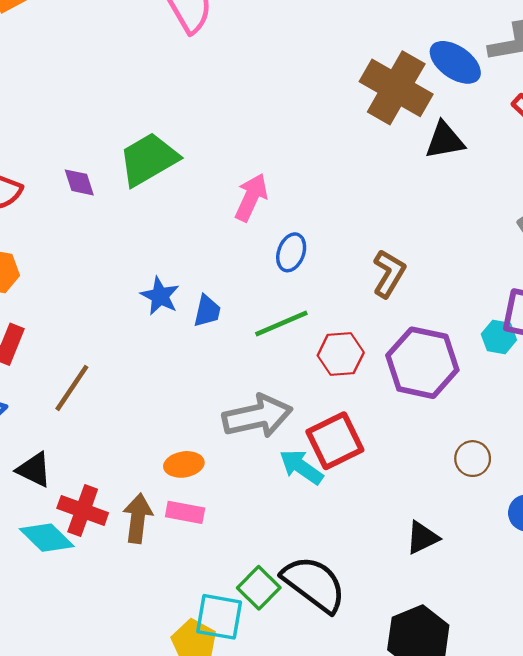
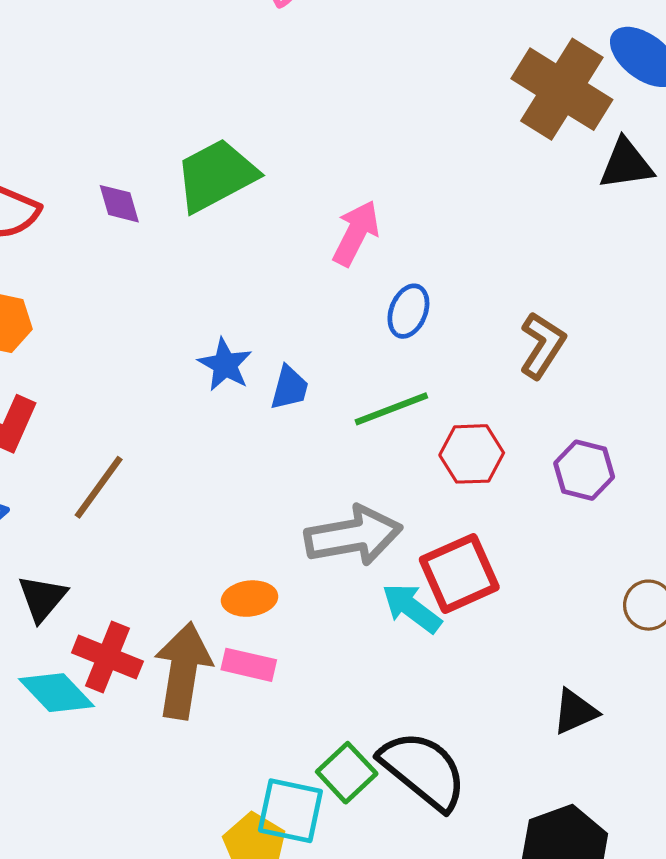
purple hexagon: (422, 363) -> (584, 470), size x0.6
black triangle: (34, 470) -> (42, 598), turned 42
brown arrow: (138, 518) -> (183, 671), size x1.4

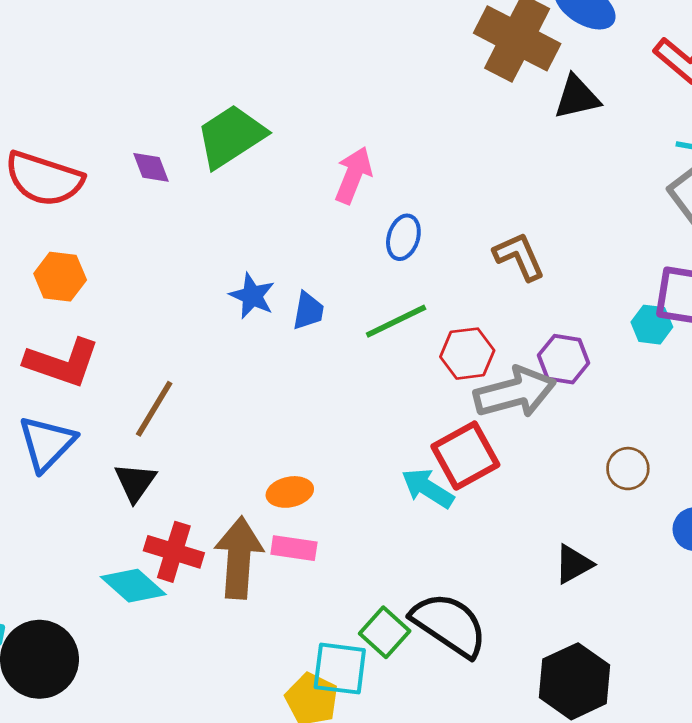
brown L-shape: (542, 345) -> (519, 256), turned -52
gray arrow: (353, 536) -> (515, 392), moved
black triangle: (42, 598) -> (135, 482), moved

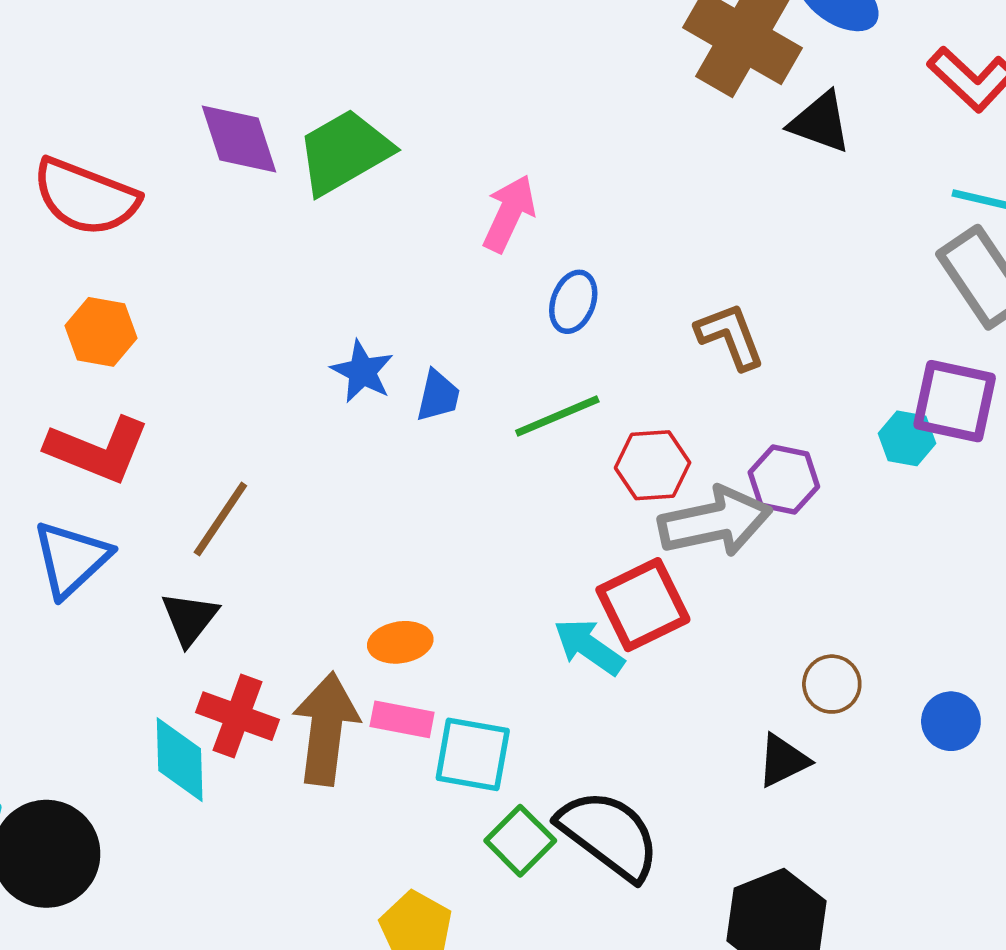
black triangle: (577, 97) -> (820, 122), turned 30
purple diamond: (151, 167) -> (239, 139), moved, size x1.6
brown circle: (628, 469) -> (832, 684), moved
cyan diamond: (133, 586) -> (180, 760), turned 44
cyan square: (340, 669) -> (473, 754), moved

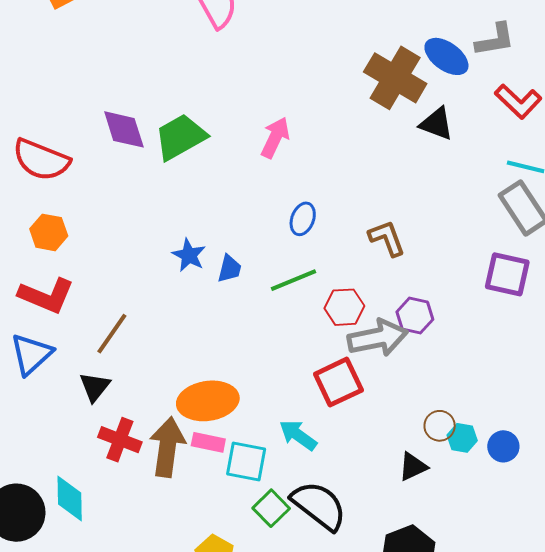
pink arrow: (509, 213) -> (275, 138), moved
cyan hexagon: (907, 438) -> (462, 438), moved
orange ellipse: (400, 642) -> (208, 401), size x1.8
cyan arrow: (589, 647) -> (298, 435), moved
cyan diamond: (180, 760) -> (70, 499), moved

